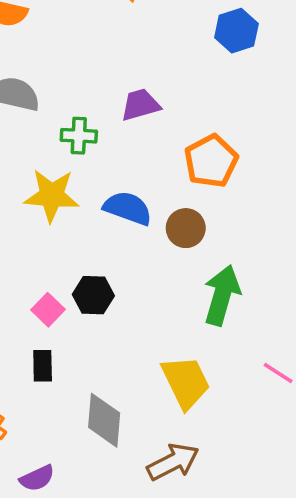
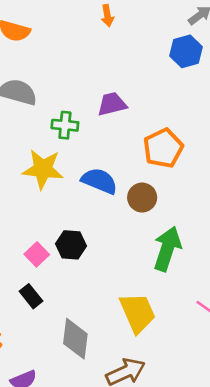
black rectangle: (43, 366) -> (31, 296), turned -40

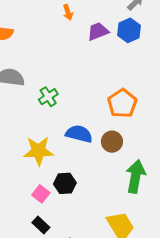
purple trapezoid: (112, 104) -> (98, 31), moved
green cross: (65, 125) -> (48, 97), turned -30
yellow star: (43, 169) -> (39, 151), moved

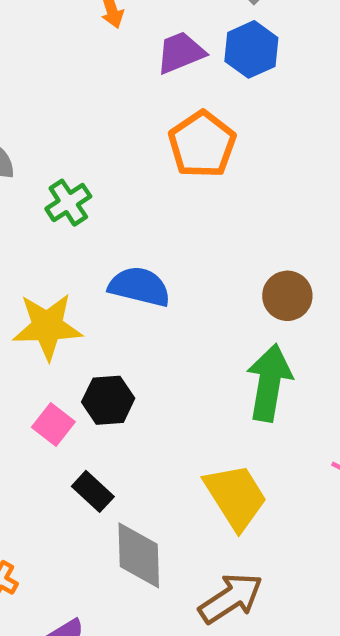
orange pentagon: (122, 103) -> (202, 144), moved
brown circle: (112, 142) -> (287, 296), moved
black rectangle: (41, 225) -> (93, 491), moved

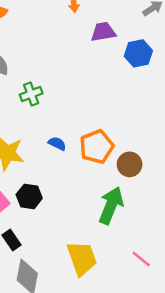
blue hexagon: (251, 49) -> (138, 53), moved
orange pentagon: (202, 144) -> (96, 147), moved
blue semicircle: (139, 287) -> (57, 144), size x0.6

